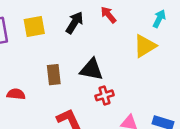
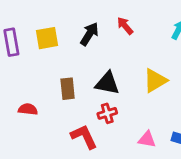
yellow triangle: (145, 46) -> (155, 81), moved
red cross: (105, 95) -> (107, 113), moved

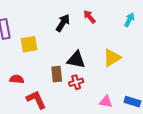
yellow square: (47, 38) -> (29, 44), moved
brown rectangle: (68, 89) -> (57, 74), moved
red L-shape: (84, 137) -> (36, 100), moved

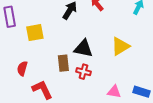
red semicircle: (17, 79) -> (22, 68), turned -80
red cross: (76, 82) -> (83, 72), turned 32

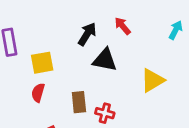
black triangle: (83, 48) -> (105, 60), moved
red semicircle: (22, 68) -> (38, 93), moved

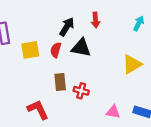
red arrow: (123, 26) -> (96, 20), turned -144
yellow triangle: (152, 80) -> (132, 64), moved
red semicircle: (38, 93) -> (56, 50), moved

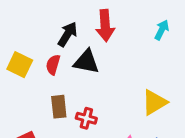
red arrow: (96, 20) -> (105, 26), size x1.5
yellow square: (30, 50) -> (20, 65), turned 36
yellow triangle: (132, 64) -> (154, 102), moved

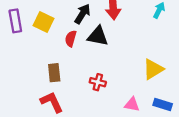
yellow square: (20, 65) -> (44, 22), moved
brown rectangle: (59, 107) -> (54, 73), moved

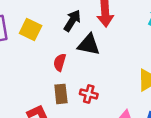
red semicircle: (71, 39) -> (60, 62), moved
brown rectangle: (54, 73) -> (61, 94), moved

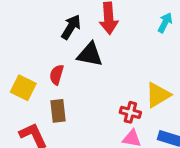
yellow square: (31, 29) -> (23, 88), moved
red cross: (89, 94) -> (130, 112), moved

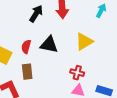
black triangle: (90, 54) -> (49, 45), moved
yellow triangle: (158, 95) -> (84, 42), moved

